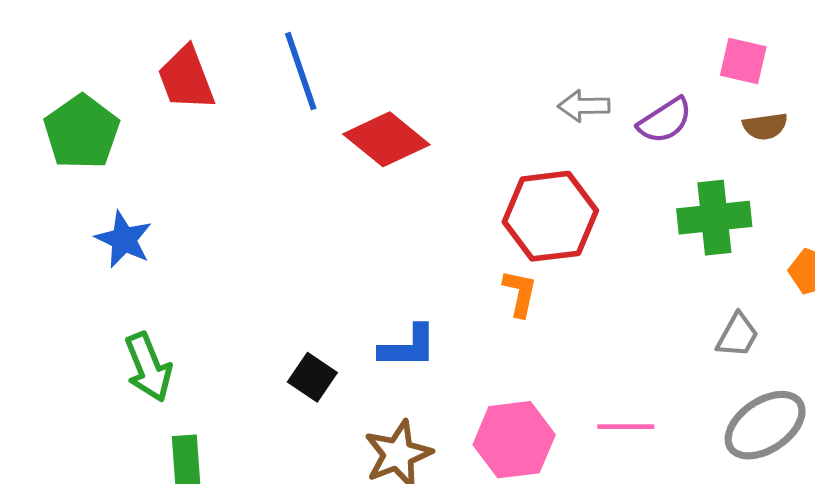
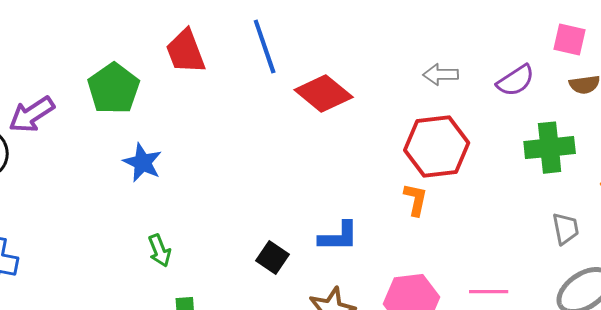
gray arrow: (584, 106) -> (441, 75), moved
gray trapezoid: (738, 335) -> (566, 229), turned -40
green arrow: (148, 367) -> (160, 251), size x0.7

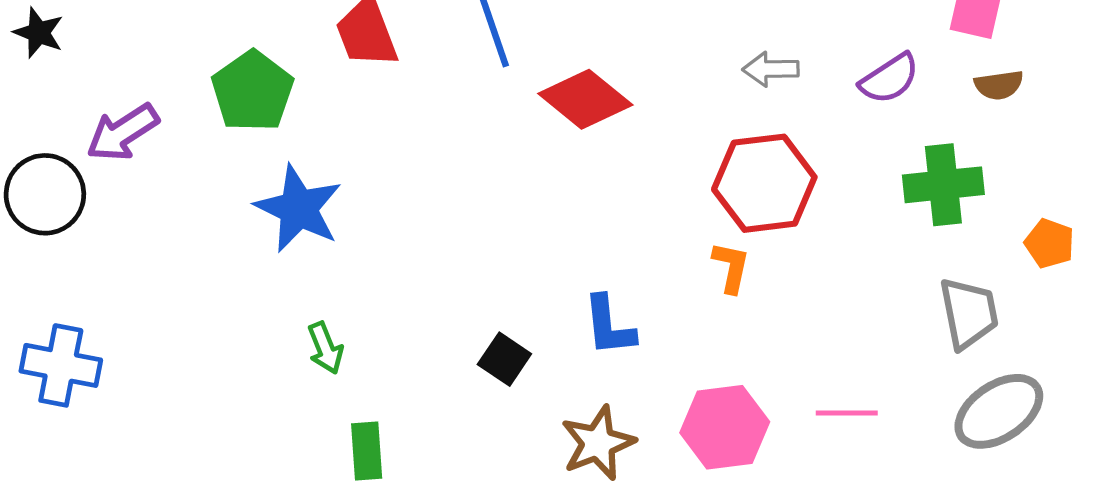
blue star: (143, 163) -> (298, 209), size x1.4
gray trapezoid: (566, 229) -> (969, 313), size x1.4
blue L-shape: (339, 237) -> (609, 326), turned 84

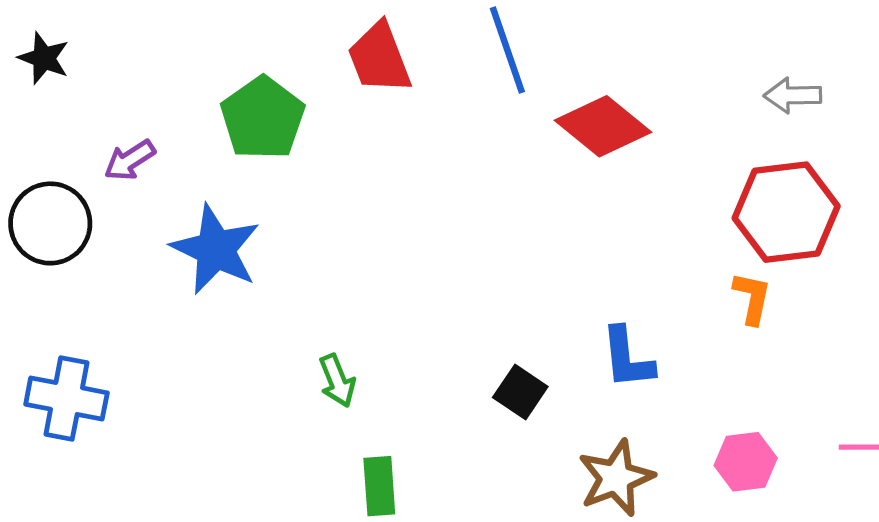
purple arrow: (123, 133) -> (130, 160), size x0.7
blue star: (298, 209) -> (216, 249), moved
pink hexagon: (725, 427) -> (746, 462), size x0.7

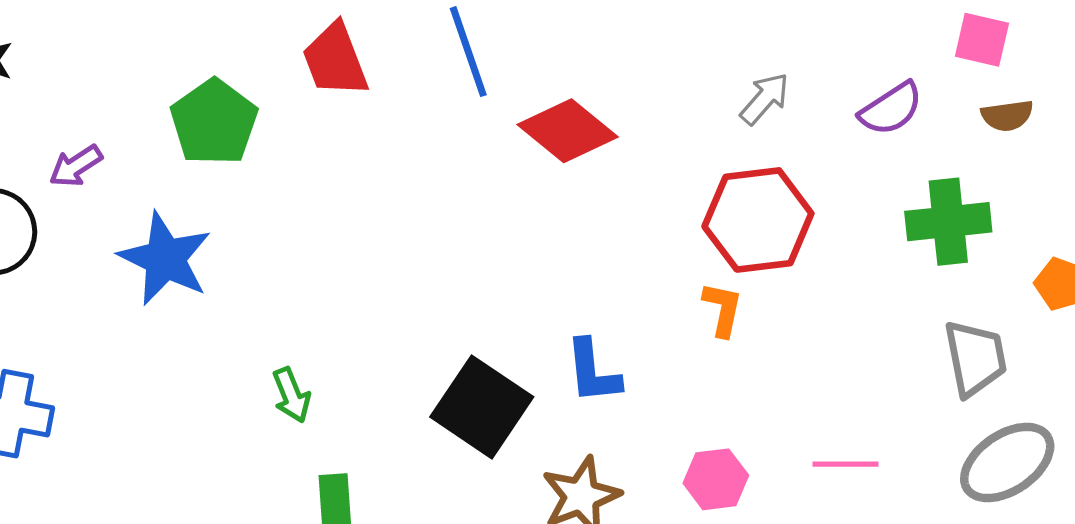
gray arrow: (793, 95) -> (765, 99), turned 132
black square: (520, 392) -> (482, 407), size x1.8

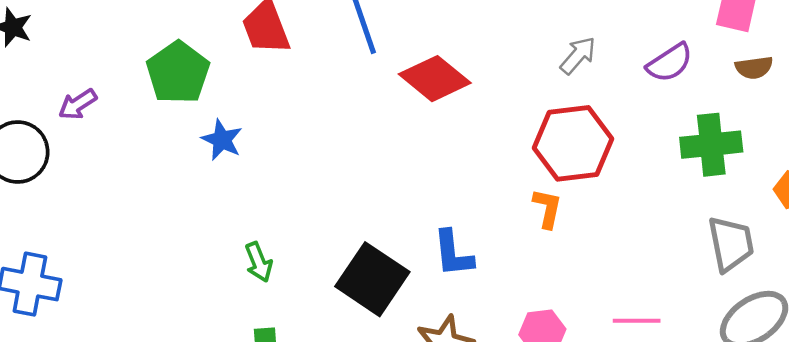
blue star: (165, 259) -> (222, 140), moved, size x0.6
green arrow: (291, 395) -> (259, 262), moved

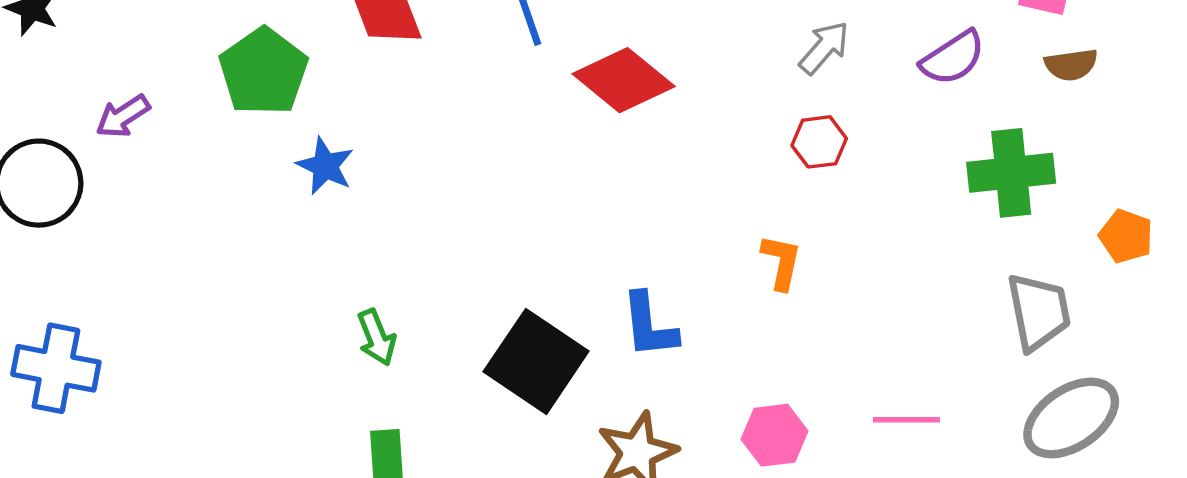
red hexagon: (573, 143) -> (819, 142), moved, size x0.5

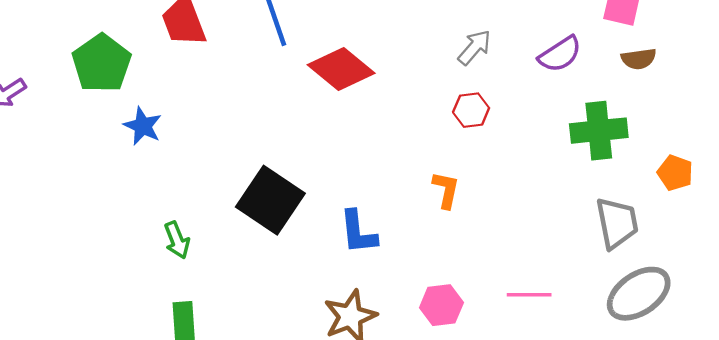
black square: (536, 361) -> (270, 200), moved

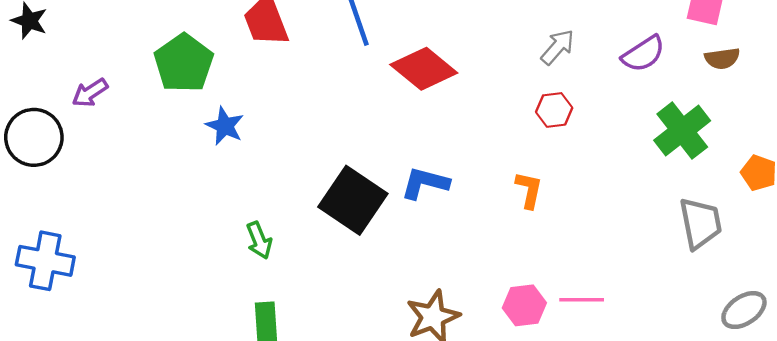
green cross: (599, 131) -> (682, 131), turned -32
blue L-shape: (358, 232) -> (425, 183), moved, turned 111
gray ellipse: (639, 294) -> (744, 310), moved, size x0.7
pink line: (529, 295) -> (582, 300), moved

